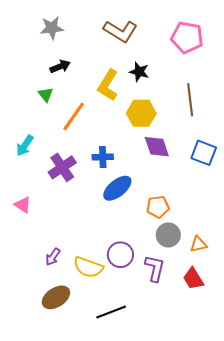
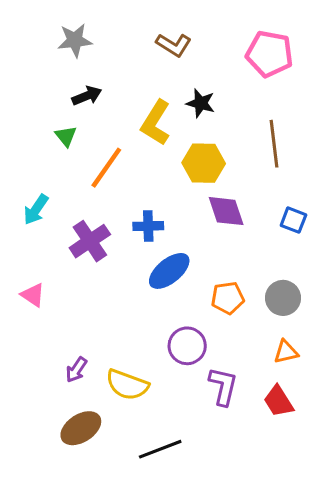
brown L-shape: (120, 31) -> (174, 45), size x0.7
blue square: (204, 153) -> (293, 220), size x0.7
gray circle: (168, 235) -> (283, 298), moved
purple circle: (120, 255) -> (187, 346), moved

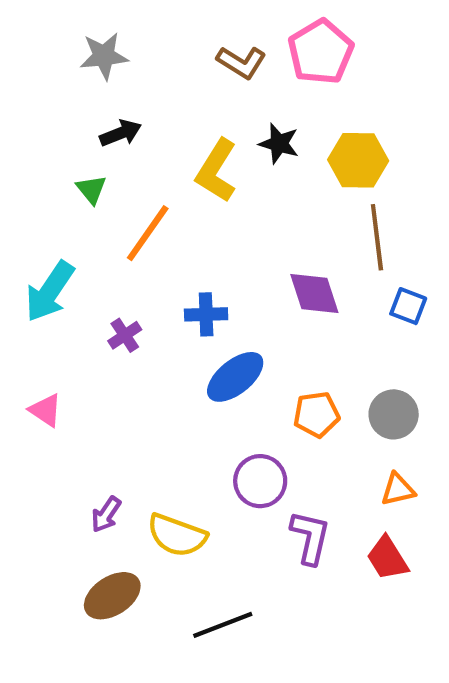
pink pentagon: (270, 54) -> (321, 52), moved, turned 30
brown line: (274, 144) -> (377, 237), moved
yellow hexagon: (204, 163) -> (358, 160), moved
cyan arrow: (36, 210) -> (50, 291), size x1.4
purple cross: (90, 241) -> (125, 335), size x0.6

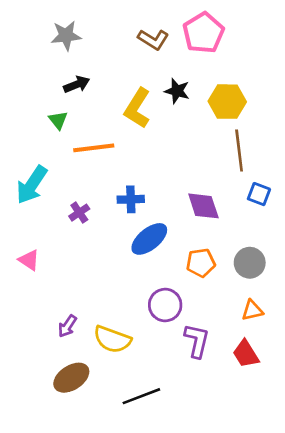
orange line: (148, 233) -> (94, 148), turned 48
purple diamond: (314, 294) -> (203, 206), moved

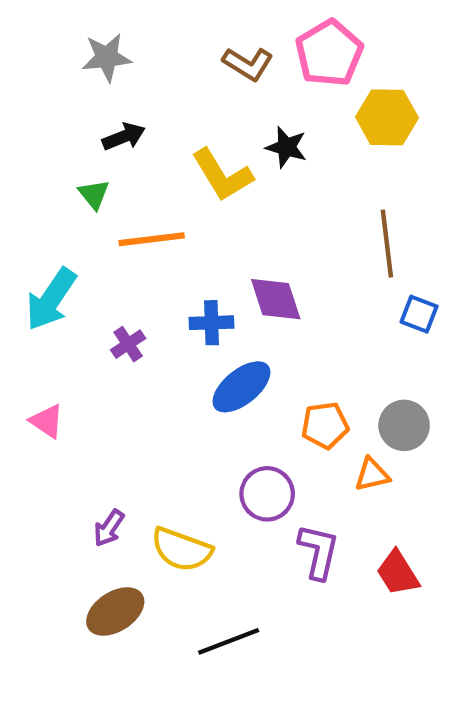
yellow hexagon: (227, 102) -> (387, 117), moved
yellow L-shape: (137, 108) -> (222, 175), turned -63
purple diamond: (203, 206) -> (276, 299), moved
orange triangle: (252, 310) -> (372, 475), moved

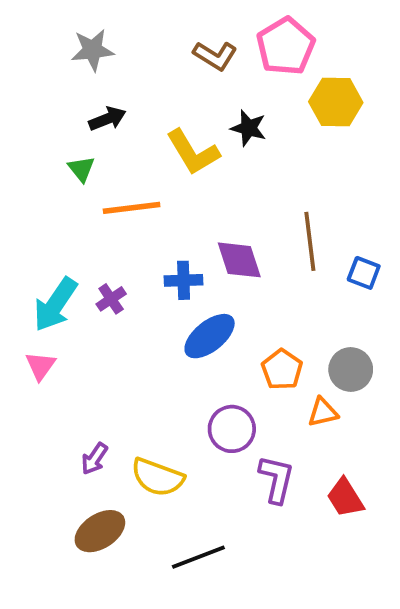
brown line: (387, 244) -> (310, 241), moved
cyan arrow: (51, 299) -> (55, 304), moved
pink triangle: (47, 421) -> (40, 366), turned 32
orange pentagon: (325, 425) -> (282, 370), turned -30

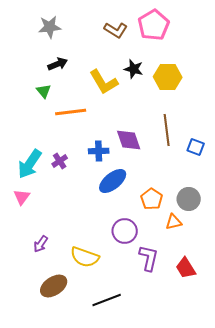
yellow hexagon: (336, 102) -> (168, 77), moved
purple arrow: (94, 459) -> (41, 244), moved

